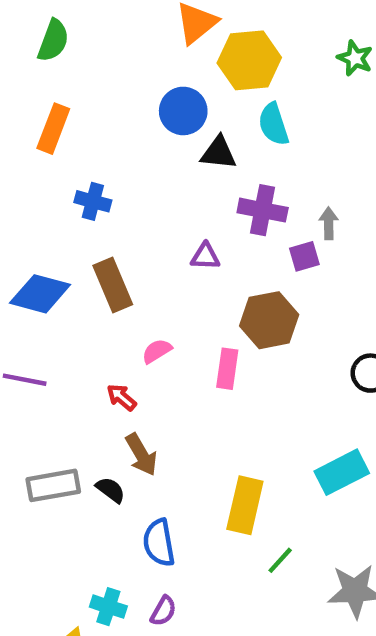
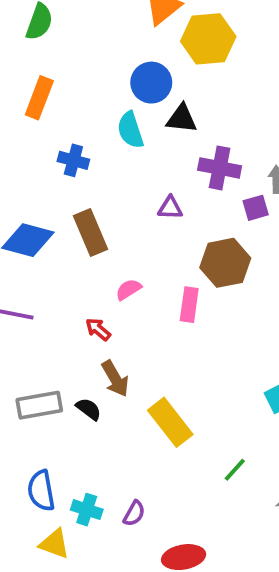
cyan semicircle: (274, 124) -> (130, 130), moved
yellow rectangle: (245, 505) -> (170, 422), moved, turned -51
blue semicircle: (159, 543) -> (41, 491), moved

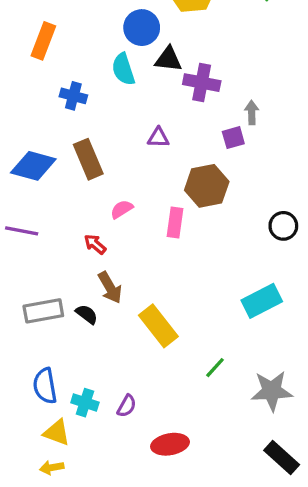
purple cross: (220, 168) -> (202, 83), moved

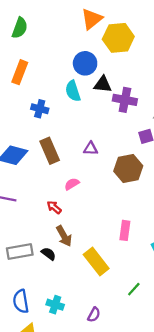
purple triangle: (158, 138) -> (91, 149), moved
pink rectangle: (175, 223) -> (125, 230), moved
cyan cross: (85, 403) -> (55, 305), moved
purple semicircle: (127, 406) -> (94, 315), moved

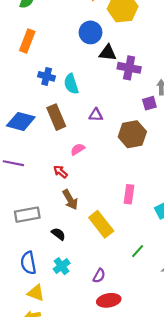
cyan semicircle: (73, 91) -> (71, 84), moved
black semicircle: (49, 254) -> (58, 234), moved
cyan cross: (55, 305) -> (62, 266), turned 35

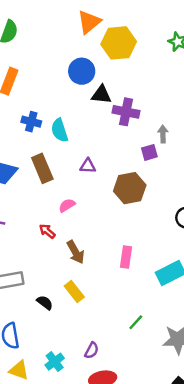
brown arrow: (70, 200) -> (76, 252), moved
yellow rectangle: (101, 224) -> (74, 291), moved, size x0.7
cyan cross: (62, 266) -> (55, 362), moved

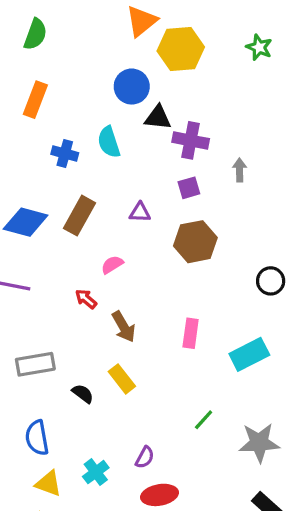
cyan semicircle: (60, 130) -> (109, 142), moved
purple square: (149, 152) -> (189, 188), moved
brown rectangle: (42, 168) -> (79, 216), turned 52

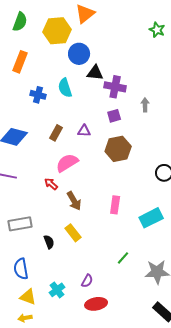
yellow hexagon: (181, 49) -> (57, 31), moved
brown rectangle: (79, 216) -> (56, 133), moved, size x0.7
pink semicircle: (112, 265) -> (67, 163), size x1.6
black semicircle: (83, 394) -> (49, 242), turned 32

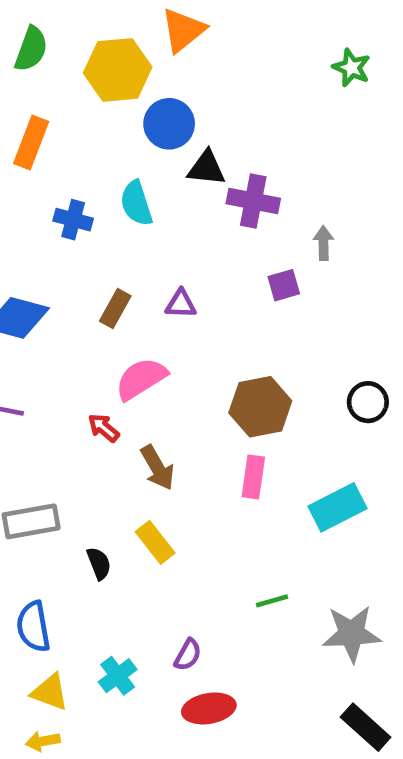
purple square: (114, 116) -> (284, 285), moved
brown hexagon: (118, 149) -> (260, 407), moved
green line: (123, 258) -> (272, 601), turned 32

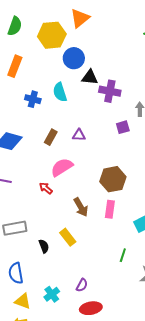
brown arrow: (157, 468) -> (81, 207), moved
green line: (272, 601) -> (123, 255), moved, turned -56

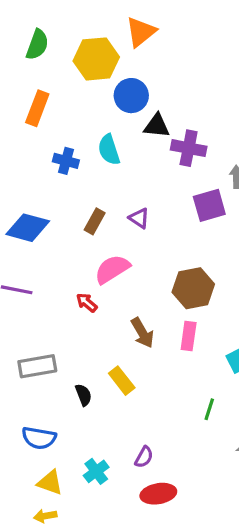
purple square: (123, 127) -> (209, 205), size x1.5
purple triangle: (79, 135) -> (139, 218), turned 32
blue semicircle: (16, 273) -> (39, 438), turned -70

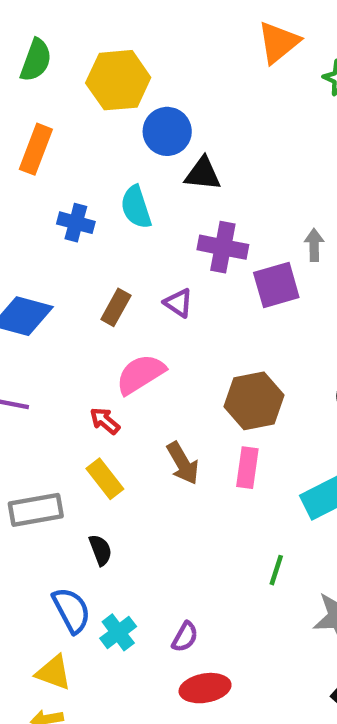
orange triangle: (141, 32) -> (279, 42), moved
purple cross: (189, 148) -> (223, 247), moved
yellow rectangle: (122, 381) -> (105, 479), moved
blue semicircle: (39, 438) -> (71, 610), moved, turned -128
cyan cross: (96, 471) -> (118, 632), moved

